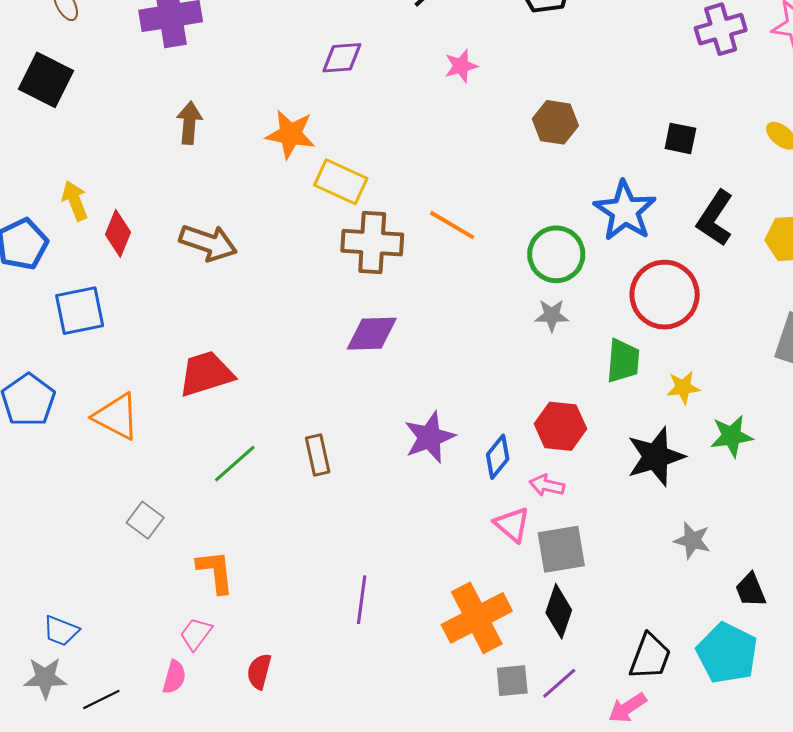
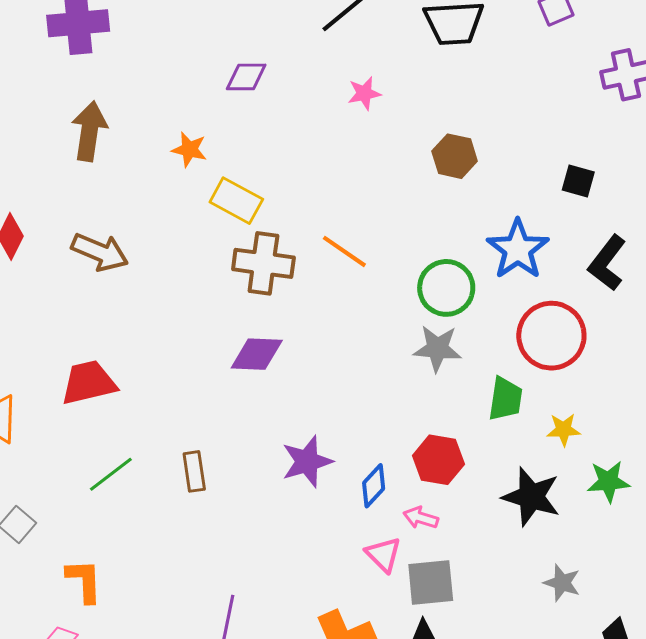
brown arrow: (189, 123) -> (89, 131), size x1.4
orange star: (290, 134) -> (189, 150), size x0.7
gray star: (552, 315) -> (437, 348), size x1.4
black star: (656, 457) -> (531, 497), turned 30

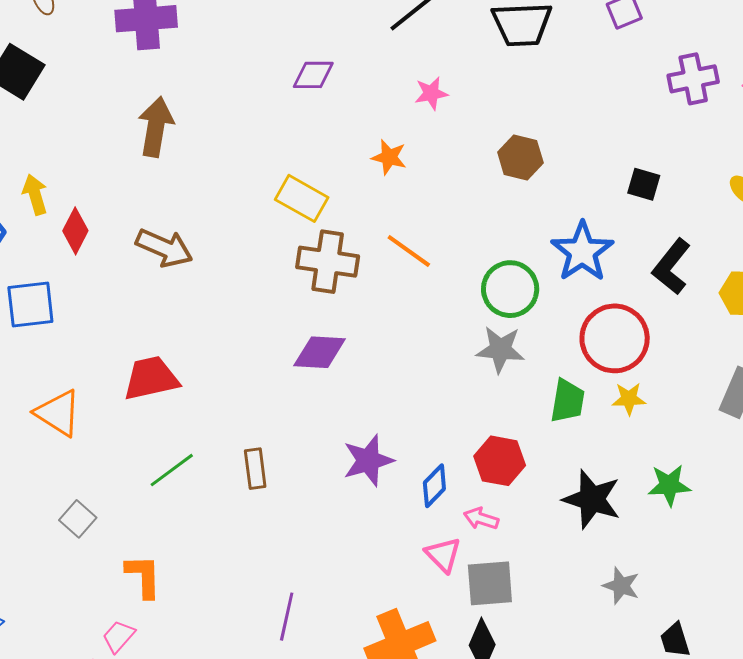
orange star: (189, 150) -> (389, 157), moved
yellow star: (564, 430) -> (629, 399), moved

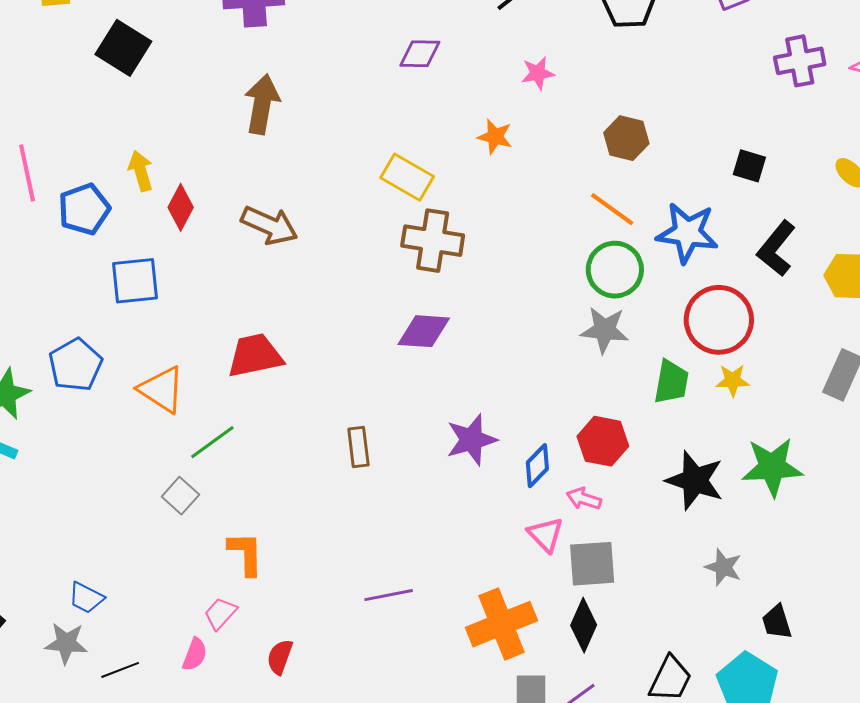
orange line: (409, 251) -> (612, 209), moved
blue star: (582, 252) -> (687, 233), turned -30
green line: (172, 470) -> (212, 442), moved
green star: (669, 485) -> (772, 467), size x1.4
purple line: (287, 617) -> (389, 595), turned 66

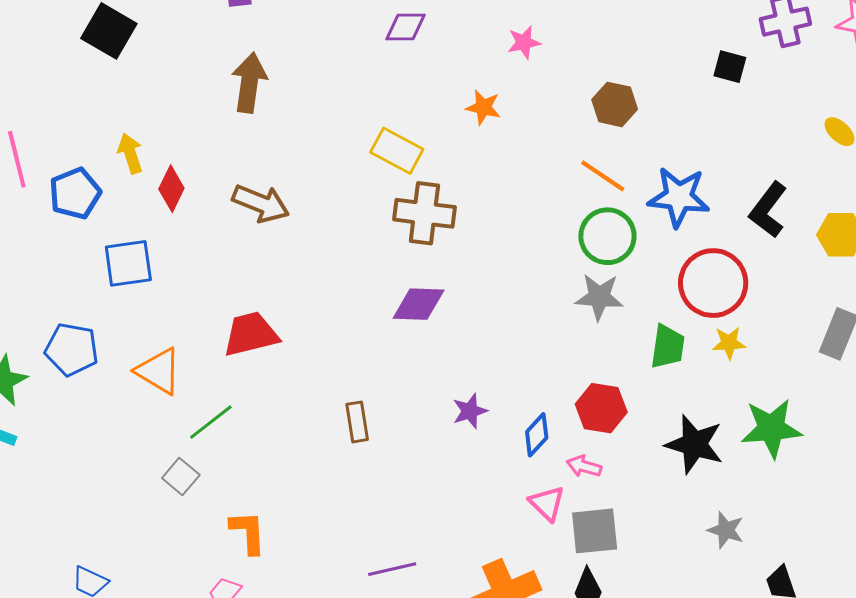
black square: (749, 166) -> (730, 67), moved
blue pentagon: (75, 365) -> (72, 349), turned -30
purple star: (471, 440) -> (470, 411), size x0.7

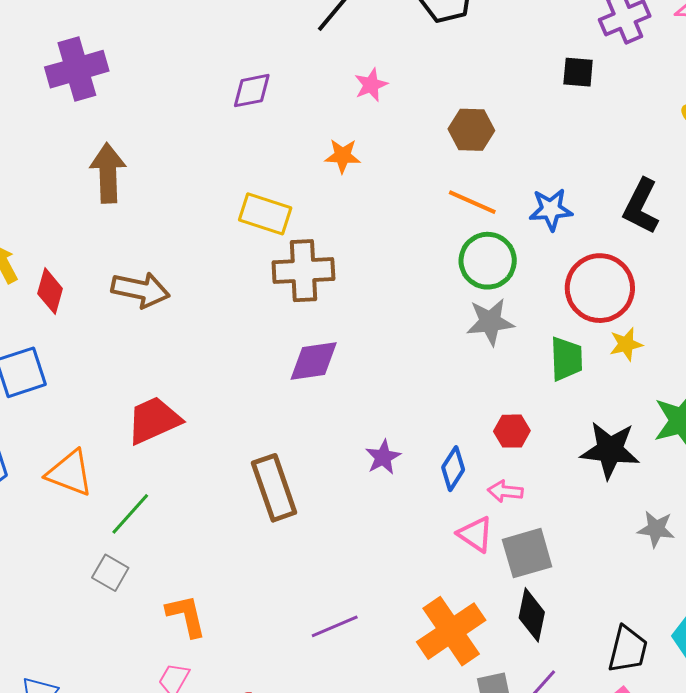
blue star: (679, 197) -> (551, 210), size x0.7
red hexagon: (601, 408) -> (512, 431), size x0.7
brown rectangle: (357, 422) -> (274, 488), size x1.6

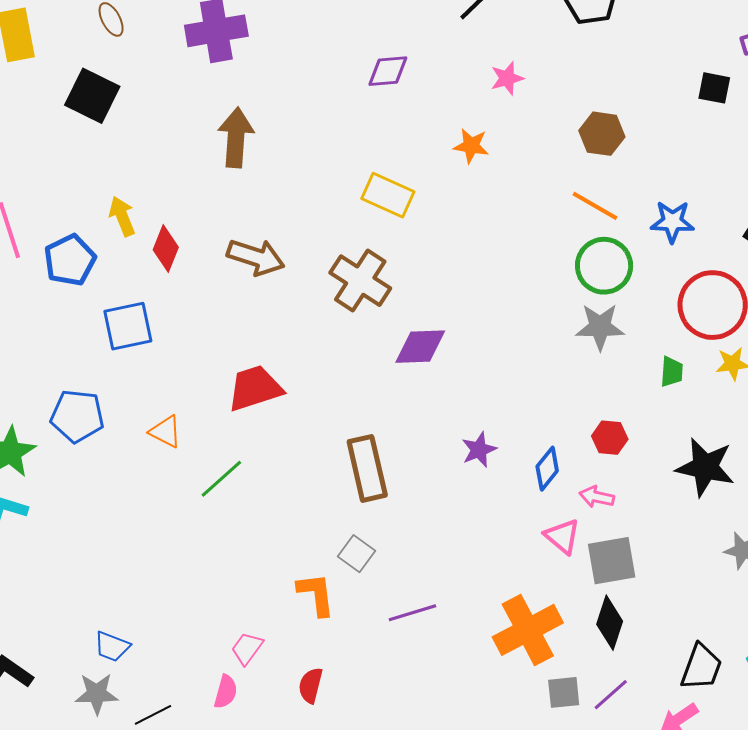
brown cross: (303, 271) -> (360, 281), moved, turned 30
green trapezoid: (566, 359) -> (672, 372), size x0.7
orange triangle: (70, 473) -> (166, 432), size x0.7
gray square: (110, 573) -> (357, 554), moved
orange L-shape: (186, 616) -> (316, 594), moved

